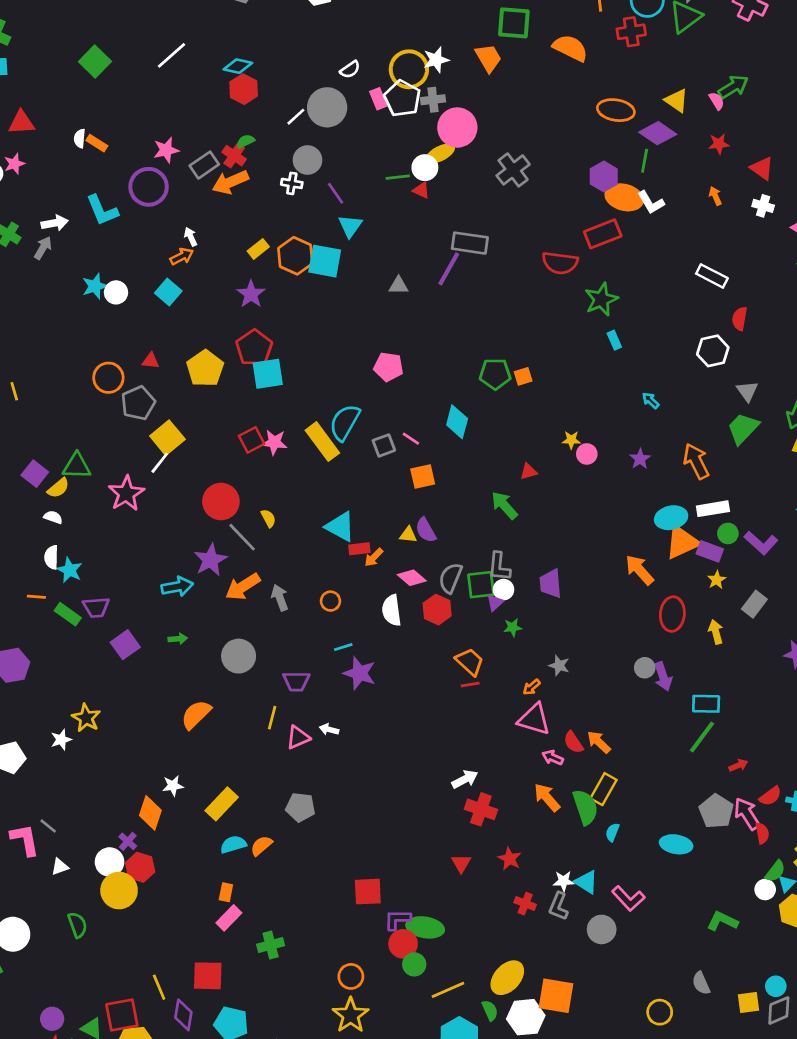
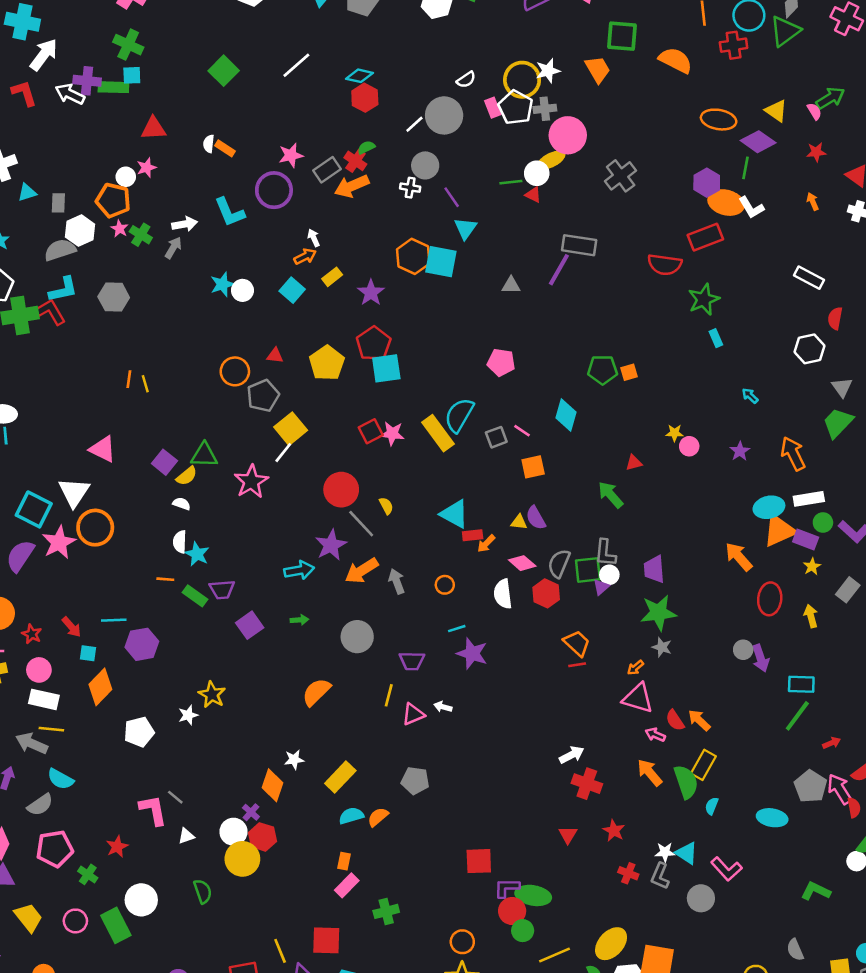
yellow rectangle: (258, 249) -> (332, 277), moved
green star: (513, 627) -> (658, 613), moved, size x2.0

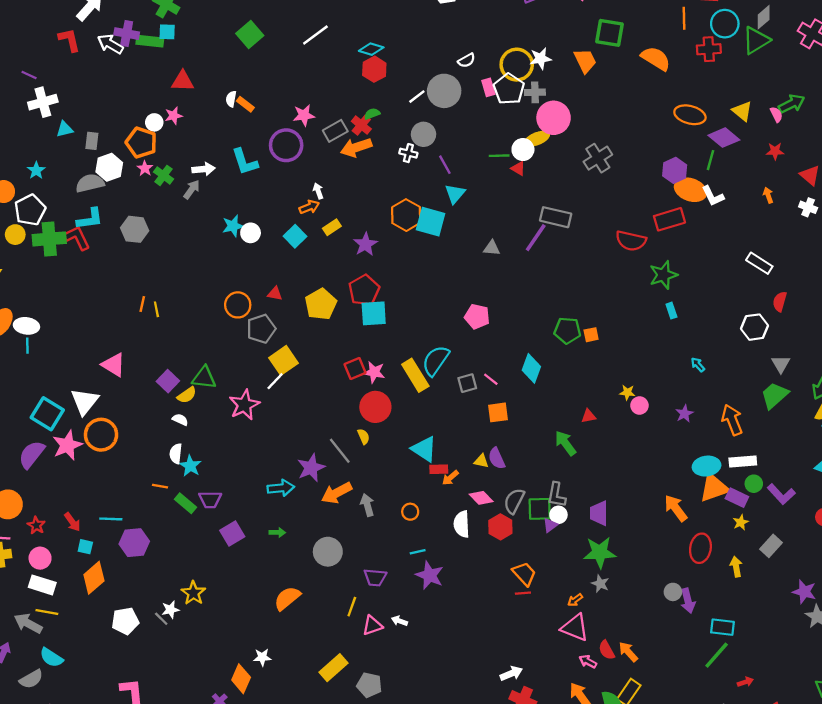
red circle: (341, 490) -> (375, 407), moved
yellow rectangle: (340, 777) -> (333, 668), moved
gray line: (175, 797) -> (161, 619), moved

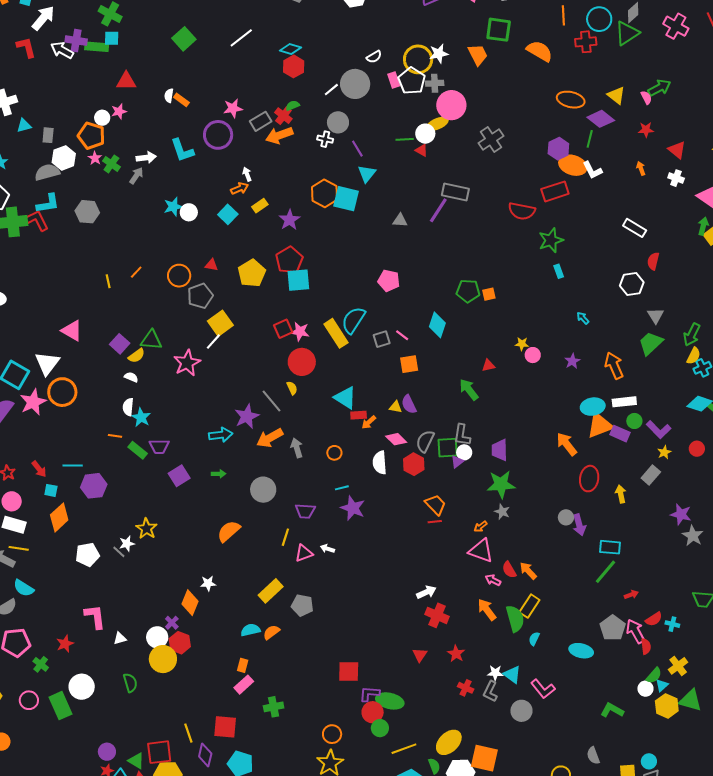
orange line: (142, 304) -> (136, 272), moved, turned 32
yellow star: (741, 522) -> (664, 452), moved

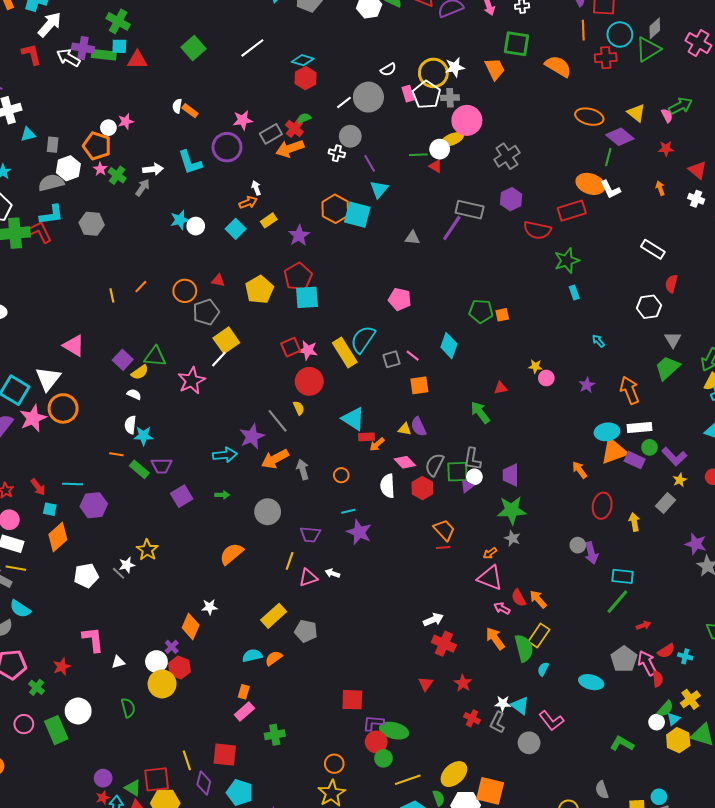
red triangle: (126, 81) -> (137, 60), moved
purple hexagon: (558, 149) -> (511, 199), moved
cyan star: (141, 417) -> (143, 436), turned -30
orange arrow: (567, 444) -> (580, 470), size x0.7

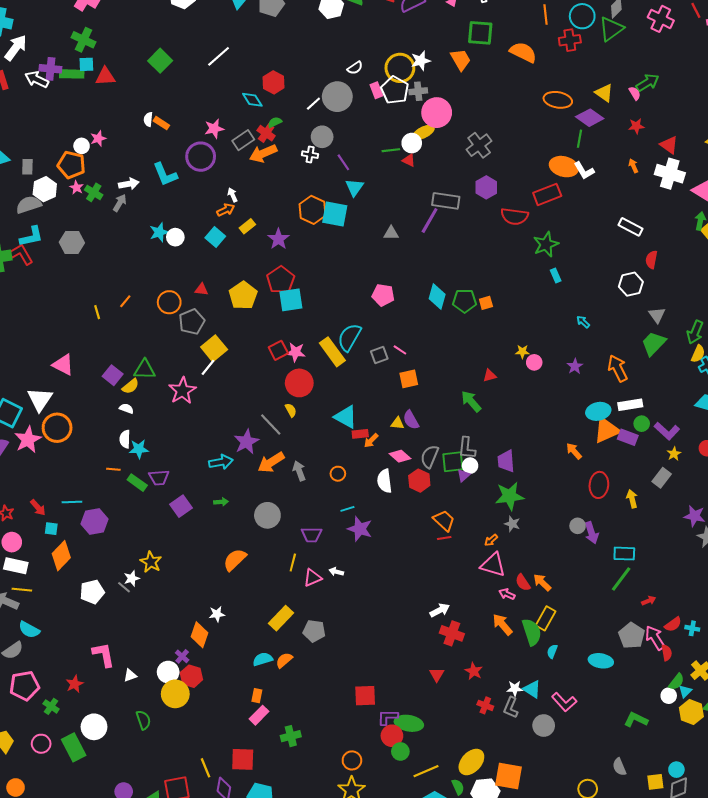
cyan diamond: (303, 60) -> (252, 100), moved, turned 45
white cross: (696, 199) -> (670, 174), size x1.8
cyan diamond: (449, 346) -> (437, 296), moved

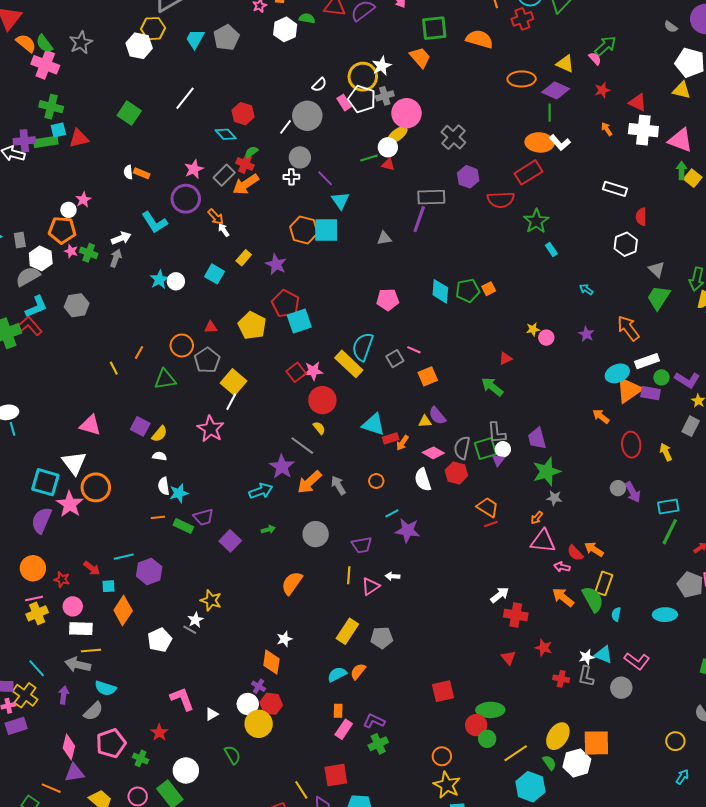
orange arrow: (226, 210) -> (216, 217), moved, turned 84
green triangle: (145, 370) -> (165, 379), moved
purple L-shape: (388, 717) -> (374, 721), moved, turned 35

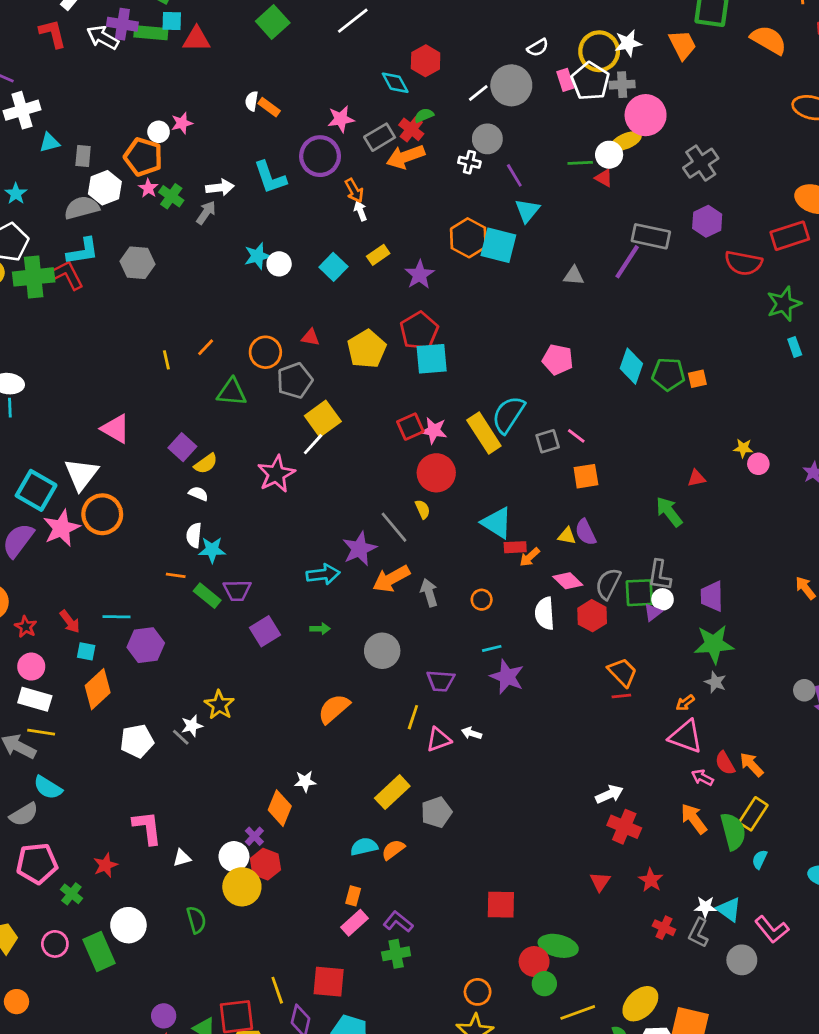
gray pentagon: (382, 638) -> (436, 812), turned -30

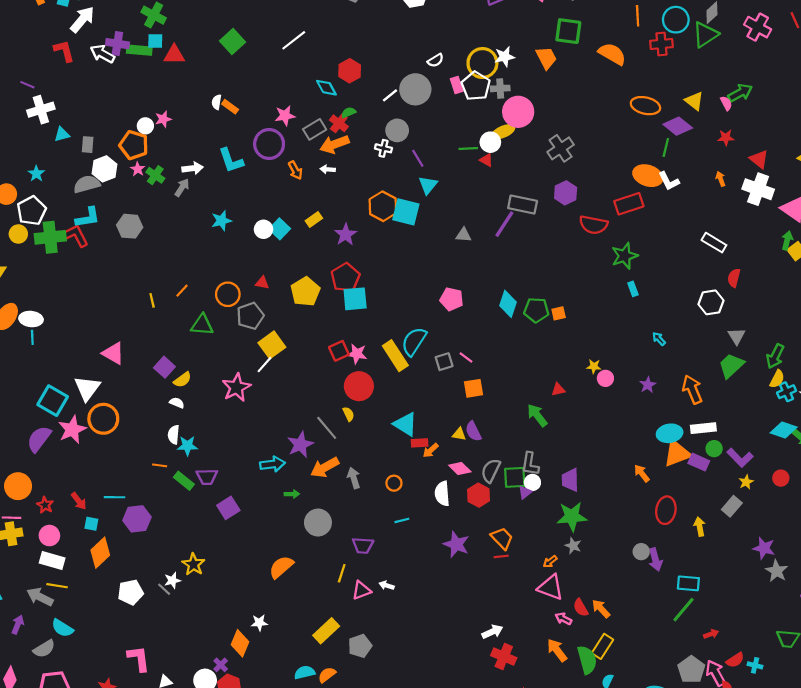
white arrow: (360, 211) -> (328, 169), moved, turned -64
white circle: (279, 264) -> (263, 229), moved
green arrow: (320, 629) -> (292, 494), moved
purple star: (507, 677) -> (456, 544), moved

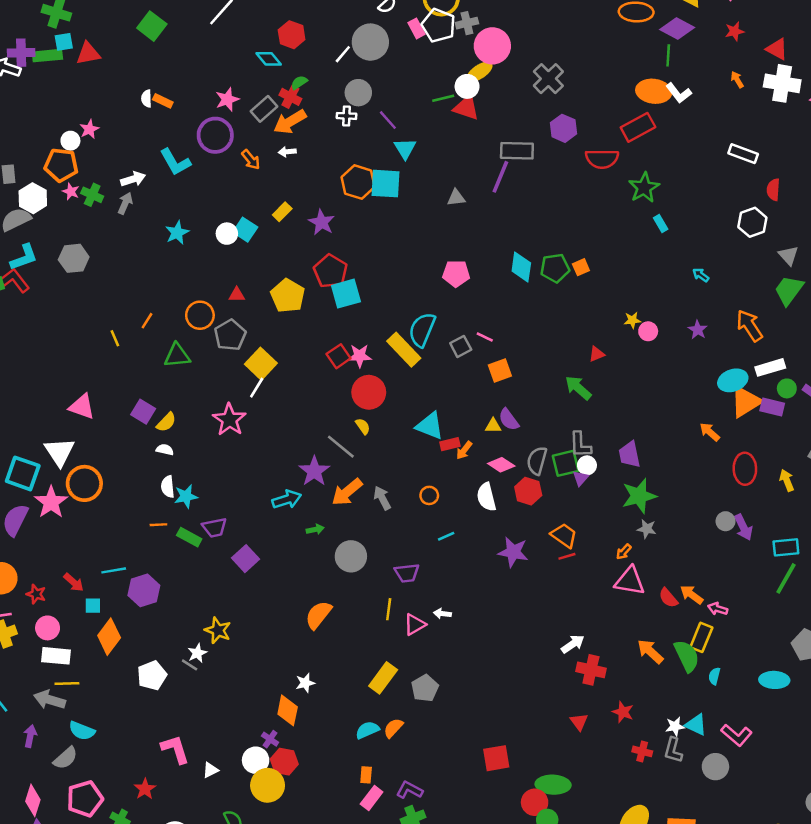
red triangle: (486, 160) -> (466, 108), size x1.6
pink arrow: (563, 619) -> (718, 609), moved

